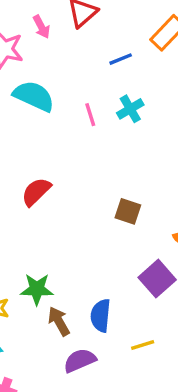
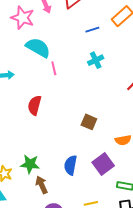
pink line: (90, 115) -> (54, 68), moved
red semicircle: (36, 192) -> (35, 105), turned -36
blue semicircle: (101, 316) -> (71, 165), moved

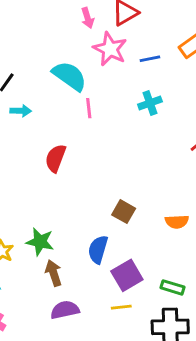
pink star: (23, 18) -> (110, 49), moved
brown square: (89, 122) -> (124, 212), moved
purple square: (103, 164) -> (127, 275), moved

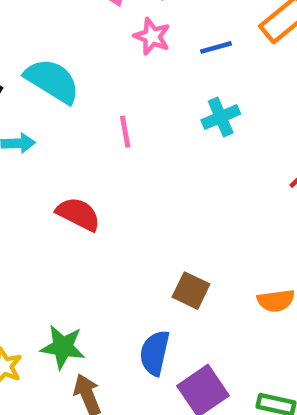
pink star: (110, 49) -> (152, 36), size x0.7
cyan semicircle: (69, 76) -> (52, 81), moved
red semicircle: (56, 158) -> (78, 214), turned 100

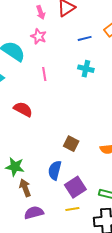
pink star: (152, 36) -> (39, 36), moved
cyan cross: (221, 117) -> (86, 69), turned 35

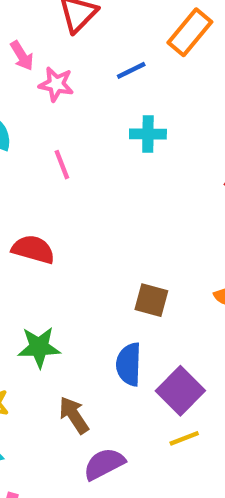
pink arrow: (41, 12) -> (22, 56), moved
pink star: (39, 36) -> (56, 84), moved
green star: (15, 167) -> (39, 347), moved

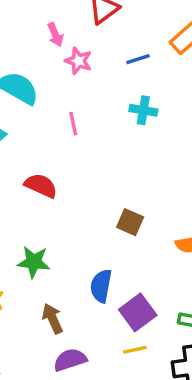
brown square: (151, 300) -> (130, 222), moved

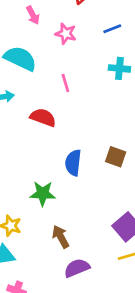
pink arrow: (55, 35) -> (33, 15), moved
red semicircle: (41, 186) -> (43, 117), moved
blue semicircle: (101, 286) -> (73, 163), moved

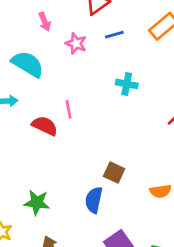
blue line: (112, 29) -> (114, 35), moved
pink line: (65, 83) -> (69, 109), moved
blue semicircle: (73, 163) -> (94, 200), moved

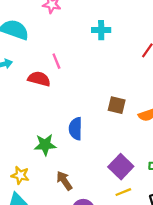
brown square: (114, 173) -> (117, 105), moved
blue semicircle: (94, 200) -> (76, 129), moved

